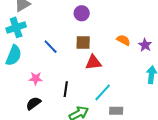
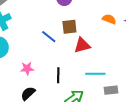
blue line: (51, 47) -> (49, 37), moved
cyan line: (103, 92) -> (95, 74), turned 54

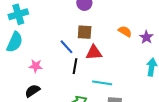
blue line: (49, 37) -> (66, 47), moved
black line: (58, 75) -> (75, 66), moved

